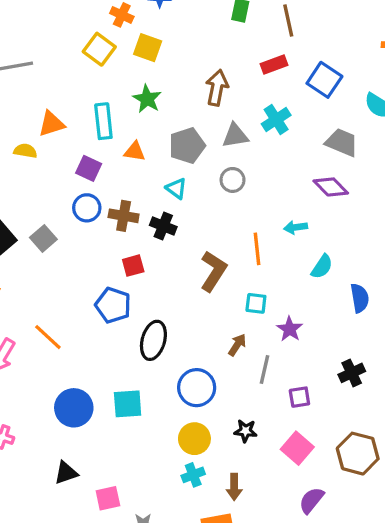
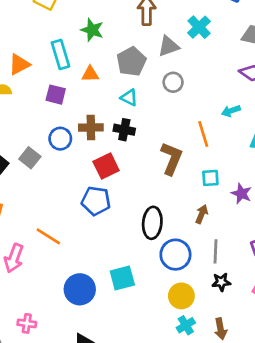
blue circle: (87, 208) -> (60, 139), moved
red square: (133, 266) -> (106, 166), size x1.4
black ellipse: (153, 340) -> (152, 223), moved
gray line: (264, 369) -> (215, 251), moved

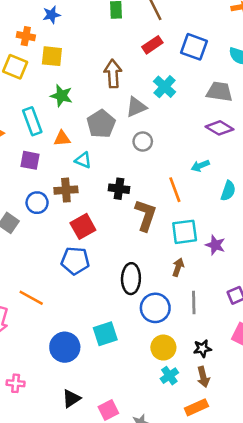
cyan triangle: (129, 98) -> (83, 160), moved
black cross: (124, 130) -> (119, 189), moved
cyan square: (210, 178) -> (185, 232), size x1.5
black star: (221, 282) -> (202, 348), moved

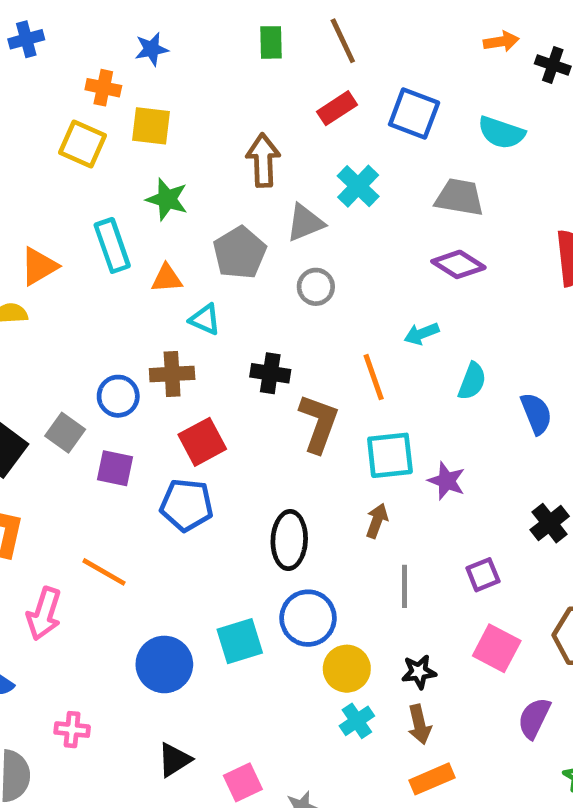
purple square: (30, 160) -> (115, 468), moved
blue circle: (155, 308) -> (308, 618), moved
orange rectangle: (196, 407) -> (432, 779), moved

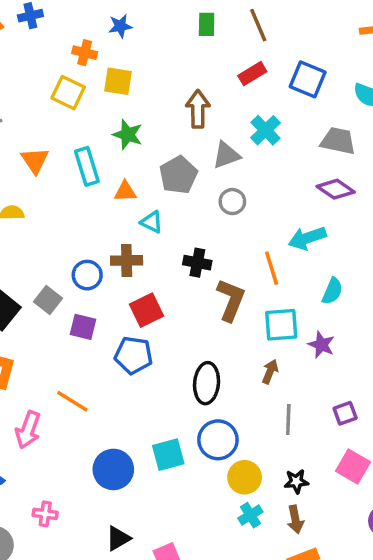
orange triangle: (39, 266) -> (35, 160), moved, turned -36
cyan arrow: (422, 334) -> (307, 238), size x1.5
cyan semicircle: (472, 381) -> (332, 291), moved

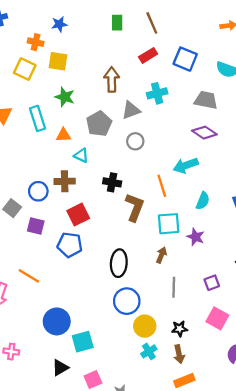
cyan cross: (265, 130) -> (157, 93), turned 30
cyan square: (168, 455) -> (83, 342), moved

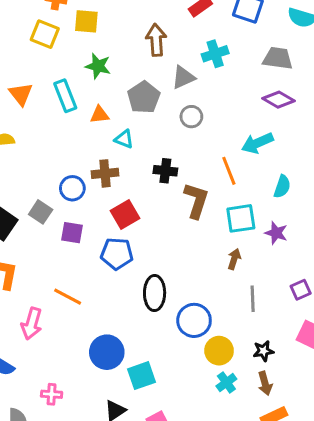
black ellipse: (119, 263) -> (155, 293), moved

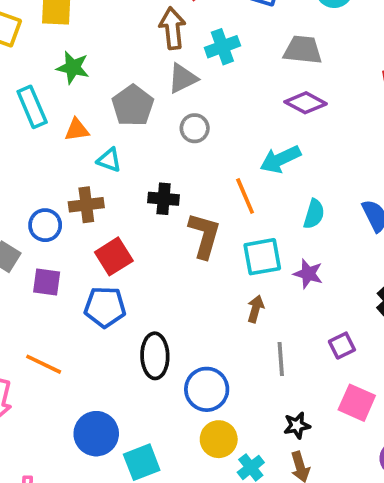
brown arrow: (156, 40) -> (172, 28), moved
yellow circle: (219, 351) -> (219, 439), moved

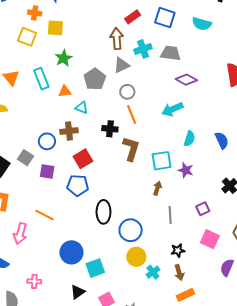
gray trapezoid: (303, 50) -> (171, 53), moved
green star: (73, 67) -> (63, 58), turned 30
orange line: (245, 196) -> (132, 114), moved

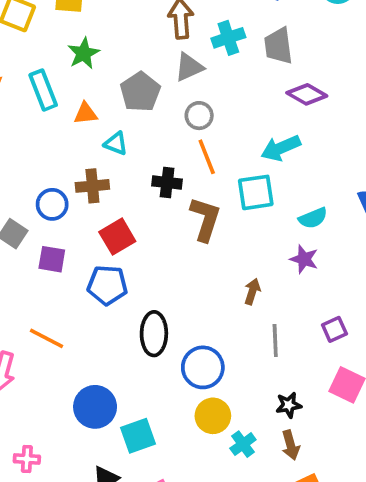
gray trapezoid: (171, 53) -> (278, 46), turned -105
cyan semicircle: (189, 139) -> (313, 218), moved, turned 49
cyan square: (162, 161) -> (256, 192), moved

